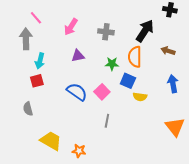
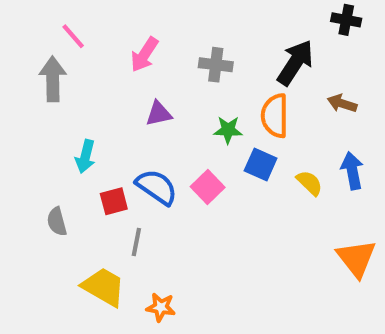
cyan arrow: (40, 61) -> (85, 156), moved
red square: (37, 81) -> (114, 201), moved
yellow semicircle: (140, 97) -> (309, 183), moved, turned -144
gray line: (107, 121) -> (136, 242), moved

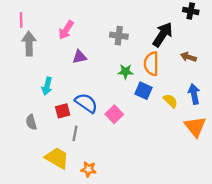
pink line: (73, 36) -> (21, 20), moved, turned 40
pink arrow: (144, 55) -> (66, 30), moved
purple triangle: (159, 114) -> (80, 57), moved
pink square: (208, 187) -> (114, 114), moved
orange triangle: (356, 258) -> (195, 127), moved

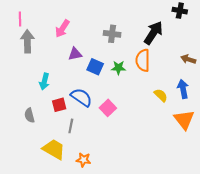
brown arrow: (188, 57) -> (188, 59), moved
blue square: (144, 91) -> (95, 67), moved

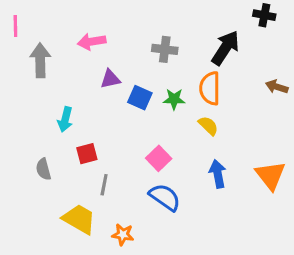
pink line: (20, 19) -> (15, 26), moved
pink arrow: (62, 29) -> (92, 42), turned 48
blue arrow: (183, 89) -> (218, 174), moved
yellow semicircle: (161, 95) -> (208, 126), moved
blue semicircle: (81, 97) -> (165, 197), moved

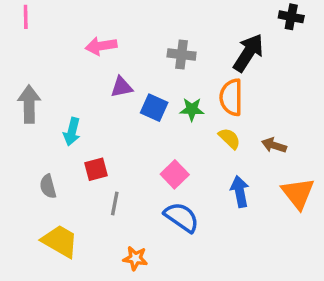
pink line: (15, 26) -> (26, 17), moved
gray arrow: (40, 60) -> (29, 104), moved
brown arrow: (277, 87) -> (274, 145), moved
yellow trapezoid: (79, 219) -> (60, 241), moved

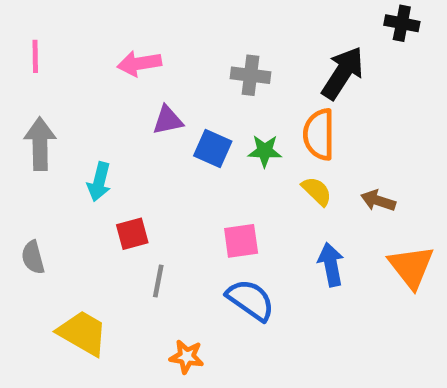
pink line: (26, 17) -> (35, 56), moved
pink square: (175, 174) -> (241, 241), turned 36
gray semicircle: (48, 186) -> (33, 257), moved

